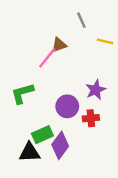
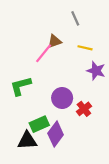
yellow line: (105, 41) -> (85, 48), moved
purple star: (96, 90) -> (96, 71), moved, turned -30
red cross: (91, 118) -> (84, 109), turned -32

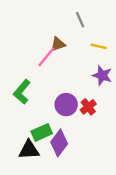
yellow line: (85, 48) -> (99, 46), moved
green L-shape: (21, 86) -> (22, 92), turned -35
red cross: (84, 109) -> (88, 107), moved

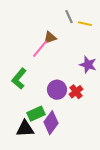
yellow line: (99, 46) -> (85, 24), moved

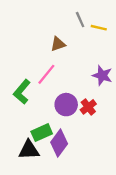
pink line: (40, 49) -> (46, 74), moved

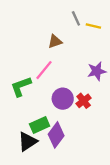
purple star: (102, 75) -> (97, 71), turned -30
green L-shape: (22, 92) -> (21, 87), turned 30
black triangle: (29, 150) -> (27, 142), turned -30

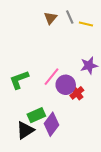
brown triangle: (55, 41) -> (50, 18), moved, turned -32
pink line: (44, 70) -> (52, 77), moved
purple circle: (63, 99) -> (66, 85), moved

